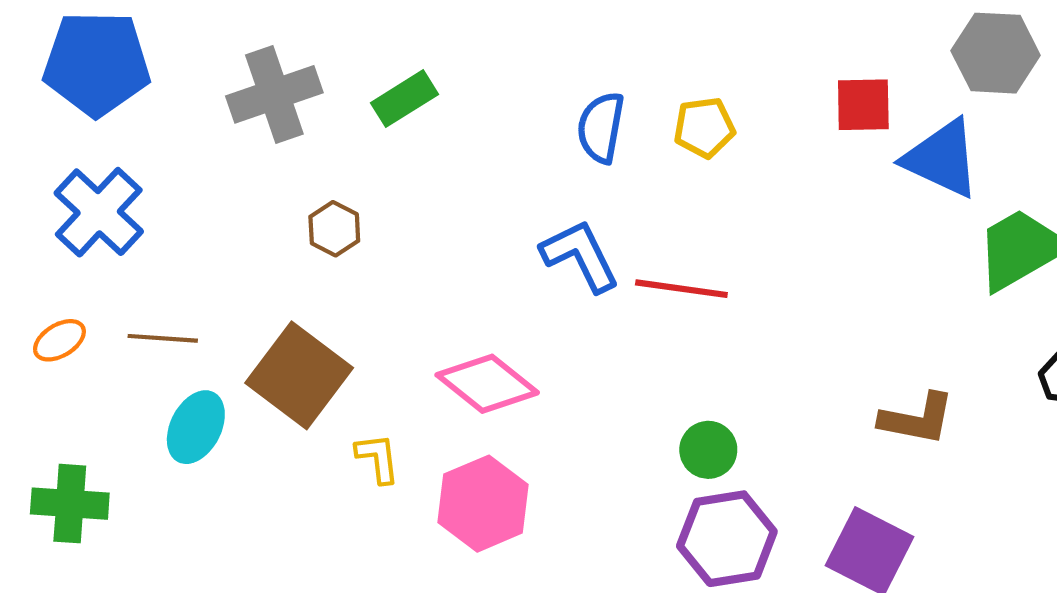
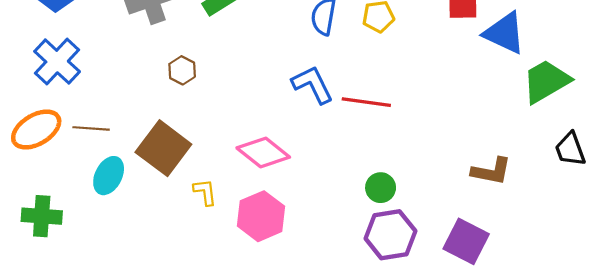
orange ellipse: (59, 340) -> (36, 130), size x1.8

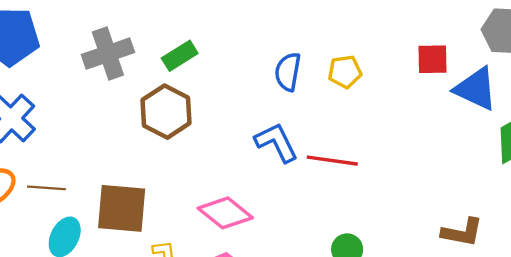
brown hexagon: (182, 70) -> (166, 112), moved, size x1.8
brown square: (163, 148) -> (122, 208), turned -32

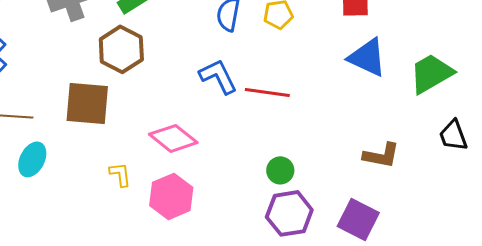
blue triangle: (476, 89) -> (367, 57), moved
brown square: (122, 208) -> (87, 103), moved

